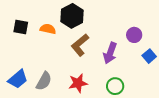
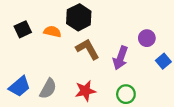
black square: (21, 27) -> (23, 29), turned -35
brown L-shape: (80, 45) -> (88, 49), turned 100

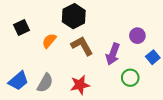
orange semicircle: (52, 32) -> (49, 41), moved, turned -63
green circle: (126, 94) -> (130, 78), moved

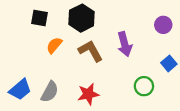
black square: (21, 27) -> (39, 18), moved, turned 35
purple circle: (137, 36) -> (163, 25), moved
purple arrow: (113, 54) -> (125, 44), moved, turned -35

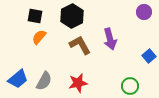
purple circle: (163, 25) -> (144, 12), moved
orange semicircle: (54, 45) -> (39, 37), moved
green circle: (144, 86) -> (130, 86), moved

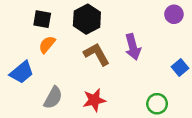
blue trapezoid: (18, 79) -> (22, 72), moved

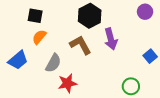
black hexagon: (87, 19) -> (90, 16), moved
gray semicircle: (53, 98) -> (53, 63), moved
red star: (94, 100) -> (67, 83), moved

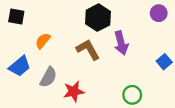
black square: (35, 16) -> (16, 16), moved
gray semicircle: (53, 63) -> (48, 77), moved
green circle: (131, 86) -> (132, 95), moved

